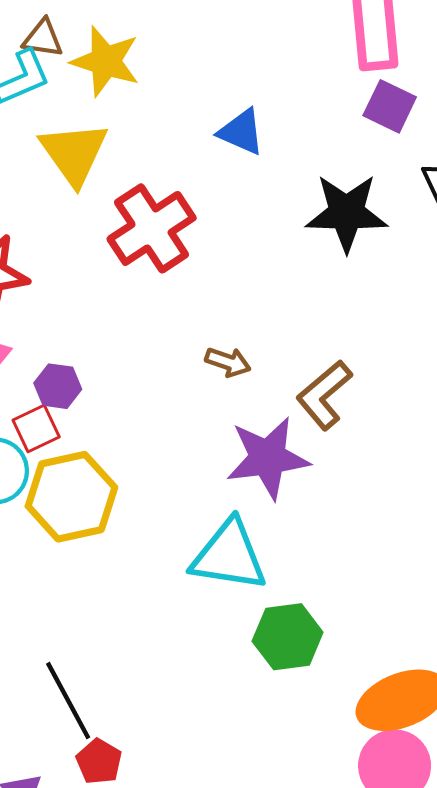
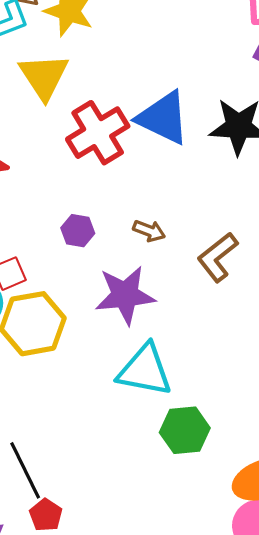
blue triangle: (241, 132) -> (163, 118), moved, size x1.6
purple hexagon: (58, 386) -> (78, 231), moved
purple star: (268, 458) -> (125, 295), moved

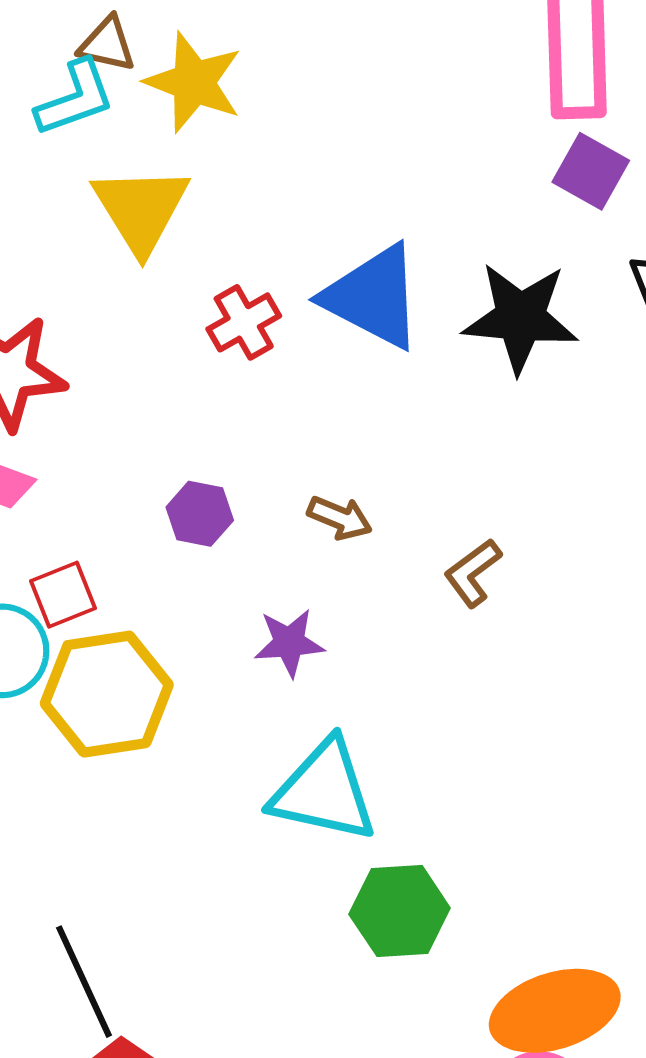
red cross: (98, 133) -> (244, 322), size x0.6
brown L-shape: (218, 257) -> (473, 573), size x0.7
purple star: (125, 295) -> (289, 643), size x0.6

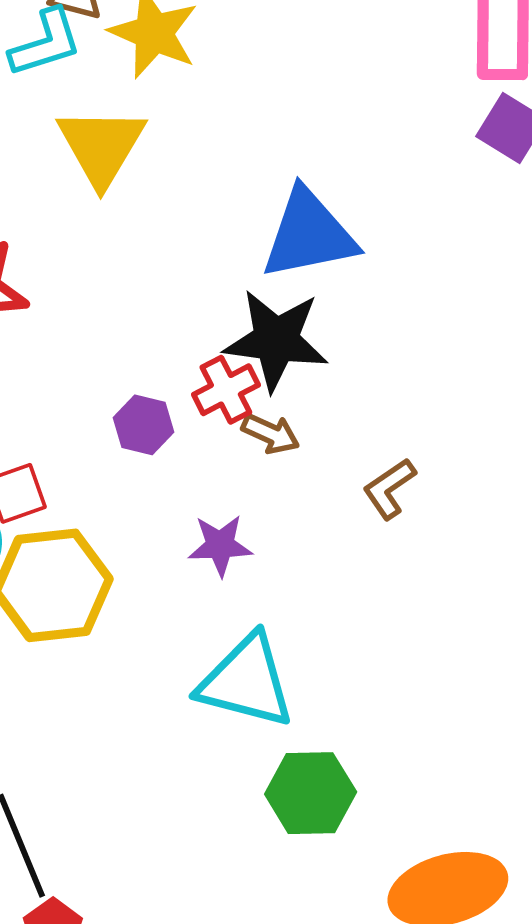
blue triangle: (373, 297) -> (309, 234), turned -41
black star: (520, 318) -> (276, 340), moved
red cross: (244, 322) -> (226, 390), moved

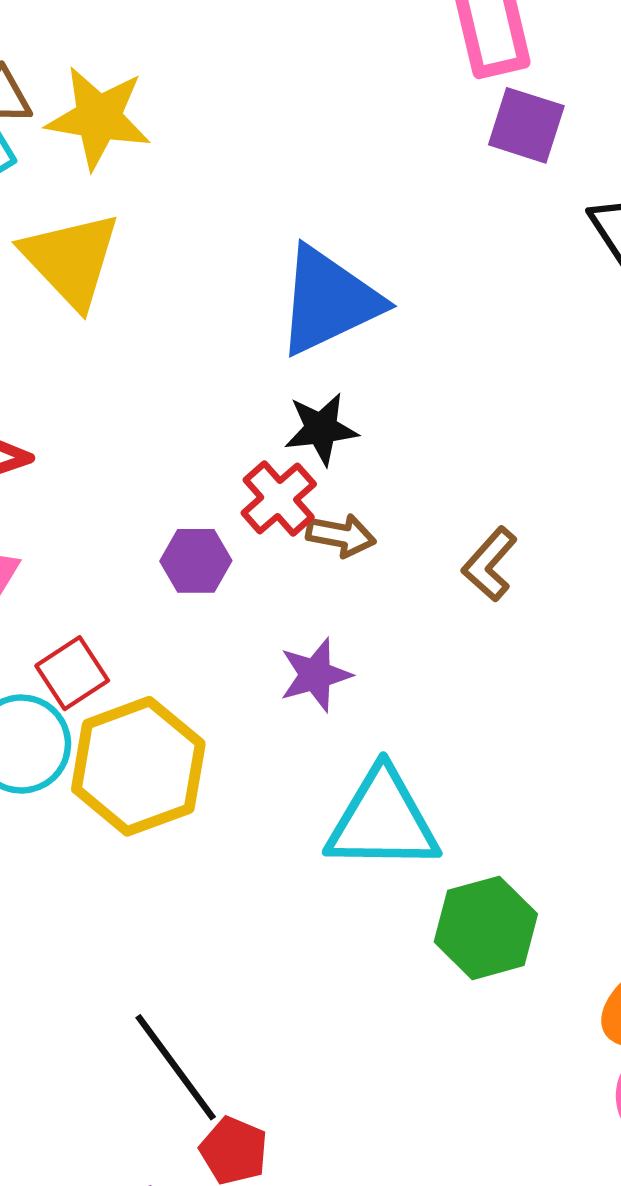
black star: (276, 340) -> (321, 429), size x0.6

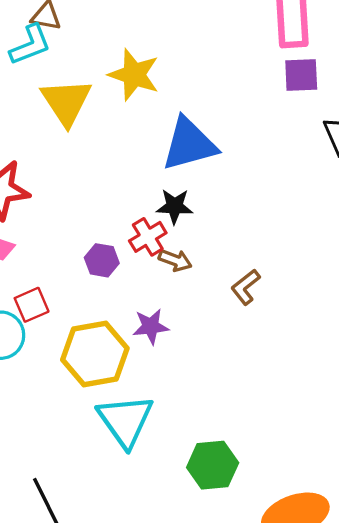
yellow star: (98, 118) -> (134, 75), moved
purple square: (526, 125) -> (301, 75), turned -30
yellow hexagon: (138, 766) -> (95, 354), moved
cyan triangle: (383, 820) -> (125, 421), moved, turned 44

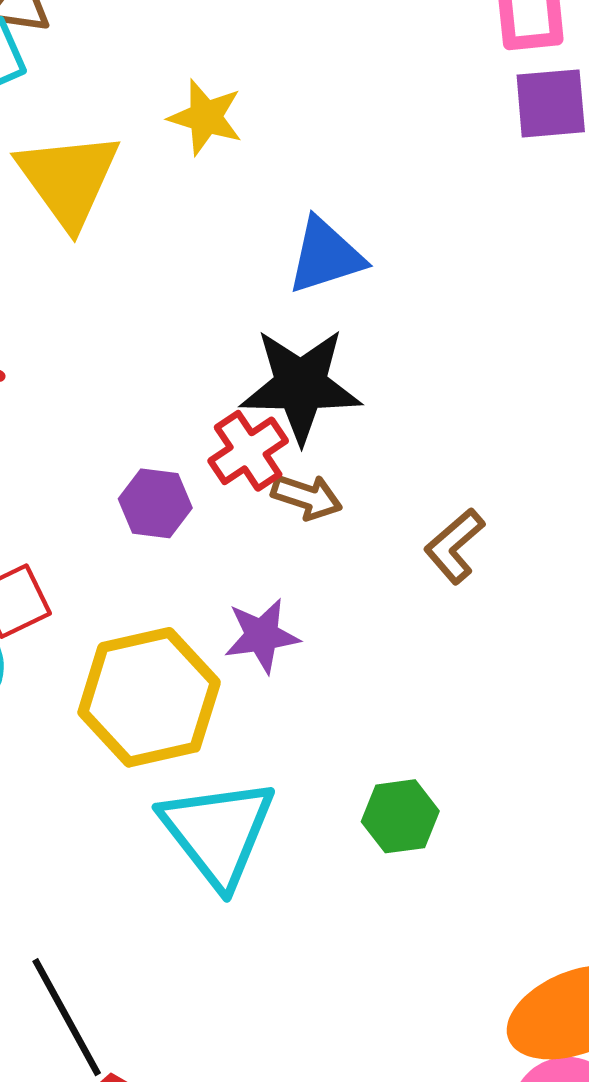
yellow star: (134, 75) -> (206, 117), size x0.7
blue triangle: (189, 144) -> (326, 256), size x0.7
black star: (175, 206) -> (301, 385), size x1.6
green hexagon: (213, 465) -> (400, 816), moved, size x0.7

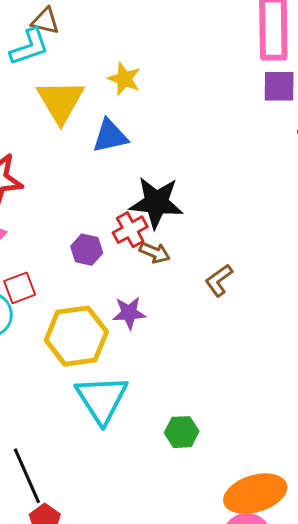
blue triangle: (326, 256) -> (110, 136), moved
green hexagon: (400, 816) -> (182, 432), moved

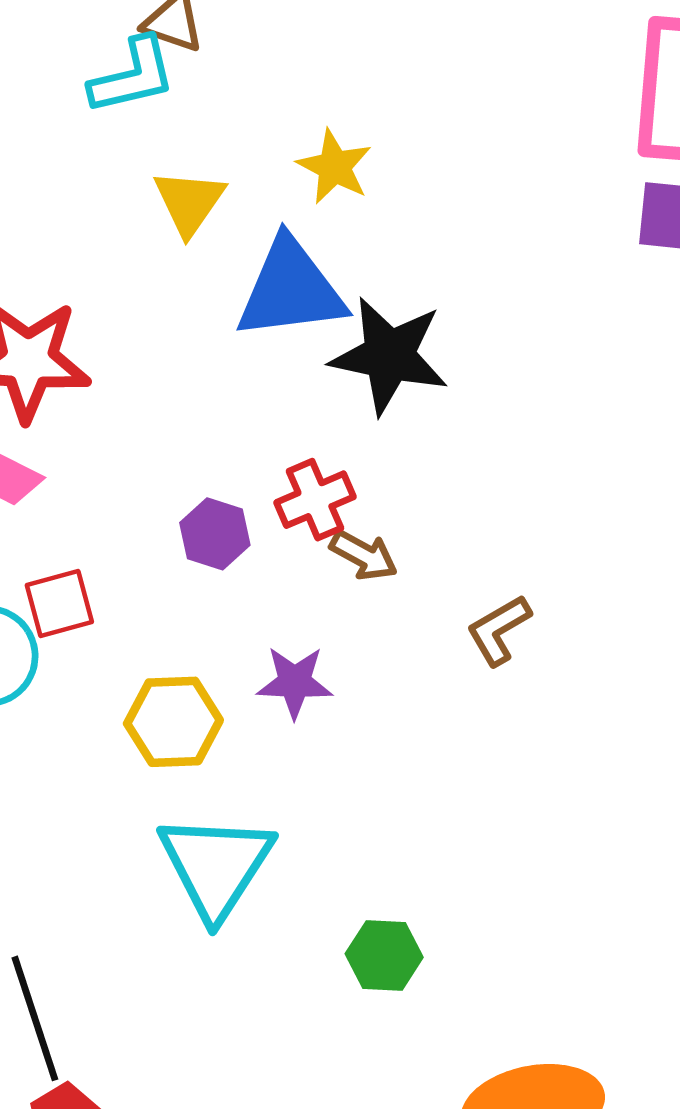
yellow triangle: (60, 101) -> (189, 202), size x0.7
blue triangle: (110, 136) -> (291, 289), size x1.4
black star: (156, 203) -> (389, 356), moved
yellow hexagon: (76, 336) -> (173, 722), size x0.7

